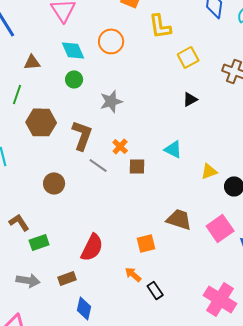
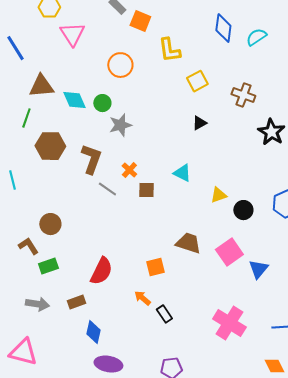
cyan diamond: (73, 50) -> (74, 100), moved
brown triangle: (32, 62) -> (41, 86), size x1.5
green circle: (74, 79) -> (102, 103), moved
brown circle: (54, 183) -> (50, 224), moved

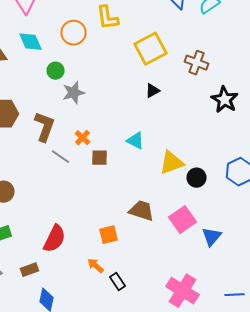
yellow L-shape: (169, 50) -> (108, 18), moved
yellow square: (197, 81) -> (150, 49), size x1.5
cyan diamond: (74, 100) -> (30, 42), moved
yellow triangle: (218, 195) -> (172, 163), size x1.5

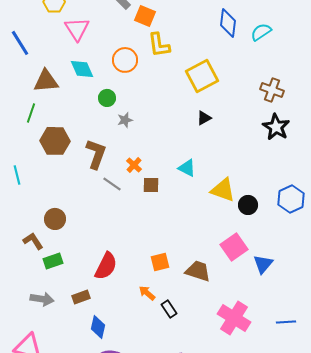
brown cross: (196, 63) -> (272, 90), moved
gray star: (74, 93) -> (125, 120), size x0.7
yellow triangle: (172, 163) -> (223, 190), turned 40
brown trapezoid: (142, 211) -> (198, 271), moved

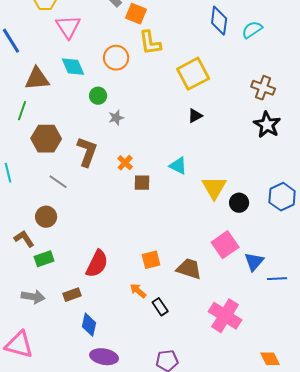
gray line: (112, 184) -> (58, 182), moved
yellow triangle: (223, 190) -> (214, 188), turned 40
blue line: (286, 322) -> (277, 279), moved

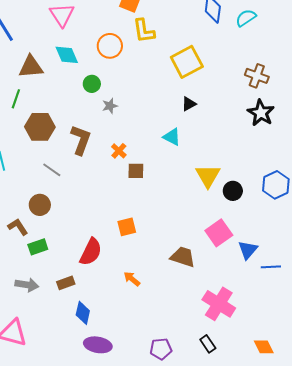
cyan triangle: (178, 166) -> (172, 137), moved
orange square: (151, 260) -> (127, 227), moved
black rectangle: (160, 307) -> (208, 344), moved

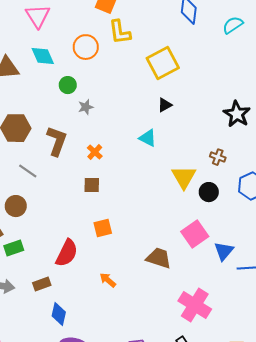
cyan semicircle: (246, 18) -> (233, 25), moved
brown cross: (257, 76) -> (218, 157), moved, size x0.7
brown square: (136, 171) -> (92, 185), moved

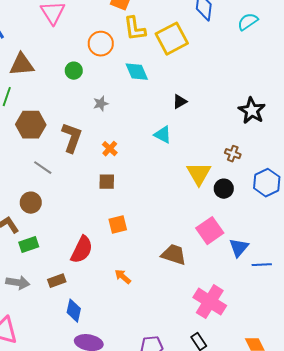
cyan diamond: (43, 56) -> (137, 72), moved
yellow square: (163, 63) -> (172, 39), moved
green circle: (68, 85) -> (74, 71), moved

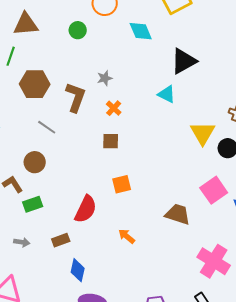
black triangle: (180, 102) -> (184, 61), size x1.8
gray star: (101, 104) -> (105, 78), moved
gray arrow: (18, 283) -> (22, 242), size x0.7

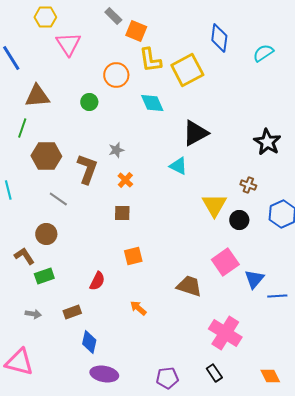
red semicircle: (86, 209) -> (97, 281), size x0.7

